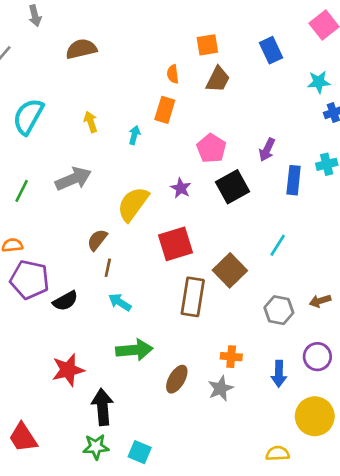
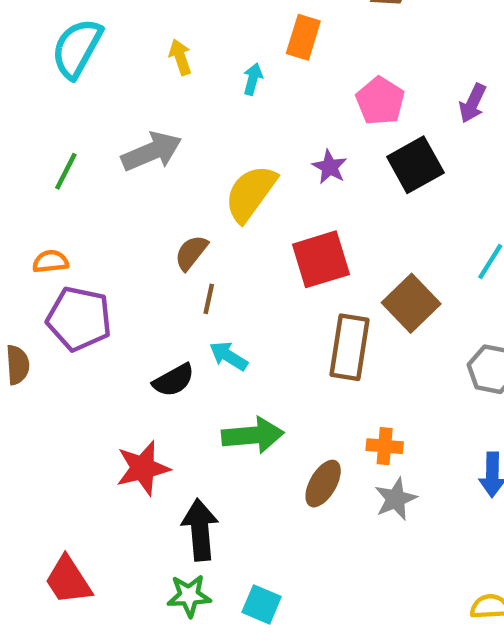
black semicircle: (65, 301) -> (174, 380), moved
orange cross: (231, 357) -> (385, 446), moved

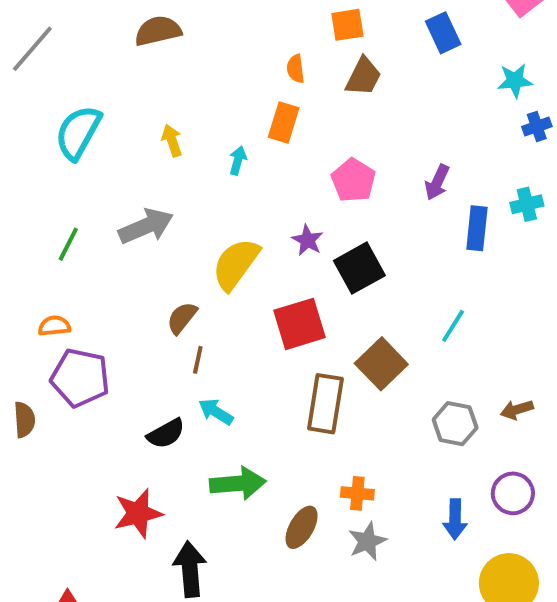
black square: (415, 165) -> (359, 268), moved

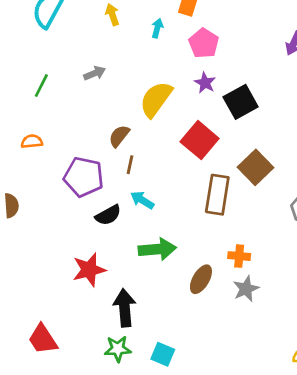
pink pentagon: (353, 180) -> (204, 43), moved
gray arrow: (146, 226) -> (95, 73), size x0.6
red square: (300, 324) -> (200, 140), turned -33
purple pentagon: (80, 378) -> (84, 177), moved

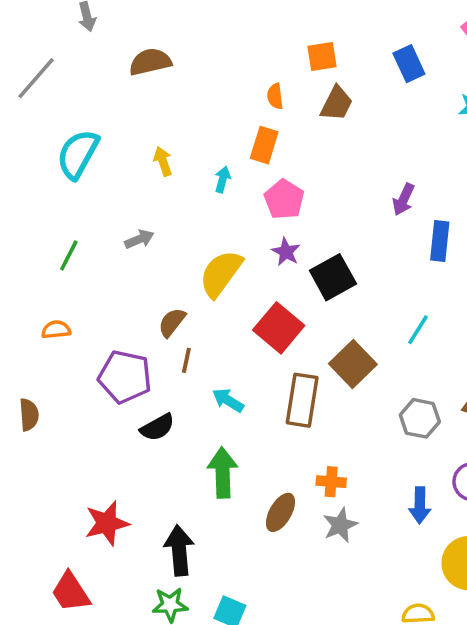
cyan arrow: (142, 200) -> (228, 400), moved
green arrow: (157, 249) -> (223, 473), turned -87
red star: (89, 270) -> (107, 523), moved

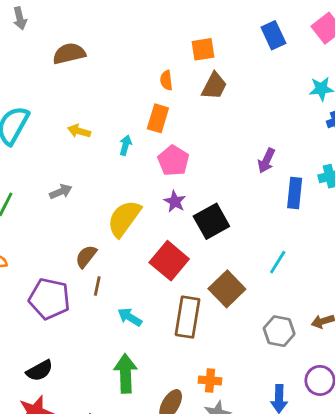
blue rectangle: (409, 64) -> (273, 35), moved
yellow arrow: (163, 161) -> (79, 131), turned -55
black semicircle: (157, 427) -> (40, 371), moved

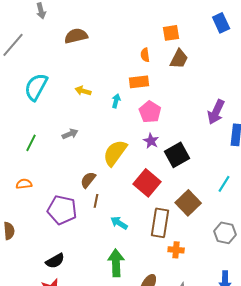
orange rectangle: (158, 118) -> (139, 82), turned 66
purple arrow: (266, 161) -> (216, 112), size x1.4
orange cross: (210, 380) -> (176, 250), moved

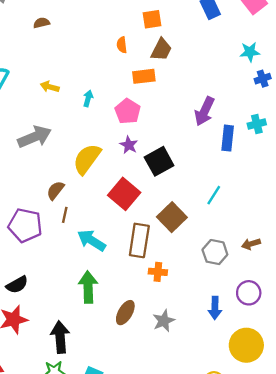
brown semicircle: (76, 36) -> (42, 23), size x0.6
orange rectangle: (139, 82) -> (144, 76), moved
gray arrow: (70, 134) -> (35, 137), size x1.8
cyan arrow: (119, 223) -> (92, 240), size x1.4

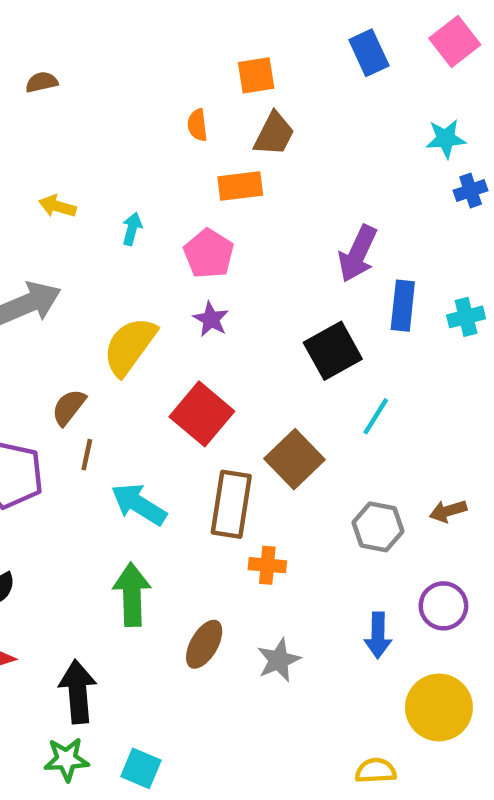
cyan cross: (257, 124) -> (466, 317), moved
black square: (159, 161) -> (333, 351), moved

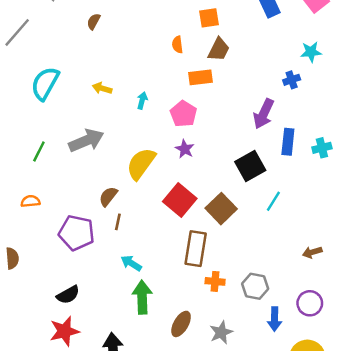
brown semicircle: (42, 82) -> (94, 22), turned -49
blue cross: (471, 190) -> (292, 80), moved
brown square: (294, 459) -> (221, 209), moved
cyan arrow: (139, 504) -> (131, 263), moved, size x0.7
gray hexagon: (378, 527) -> (255, 286), moved

